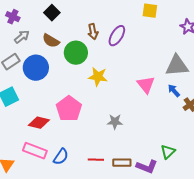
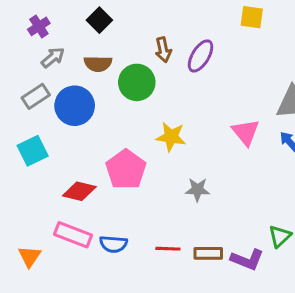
purple cross: (13, 17) -> (39, 26), turned 32
brown semicircle: (51, 41) -> (98, 64), turned -30
yellow star: (98, 77) -> (171, 137), moved
blue semicircle: (61, 157) -> (113, 244), turned 60

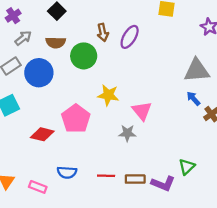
pink triangle: (246, 132) -> (142, 111), moved
pink rectangle: (73, 235) -> (38, 187), moved, size x0.7

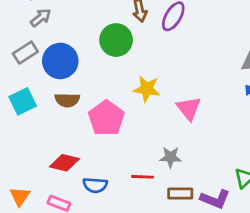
brown semicircle: (56, 42) -> (67, 100), moved
gray star: (127, 133) -> (170, 157), moved
red diamond: (42, 134) -> (64, 163), moved
red line: (106, 176) -> (143, 177), moved

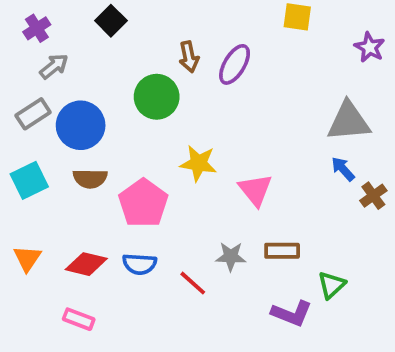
red line: (143, 177) -> (193, 283), turned 40
blue semicircle: (95, 185) -> (139, 264), moved
brown rectangle: (180, 194) -> (282, 251), moved
orange triangle: (20, 196) -> (27, 258), moved

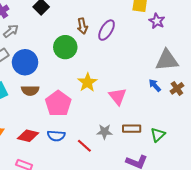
purple star: (370, 47) -> (157, 21), moved
yellow star: (198, 163) -> (87, 82), turned 30
blue arrow: (343, 169) -> (155, 85), moved
brown cross: (373, 196) -> (177, 88), moved
green triangle: (332, 285) -> (158, 135), moved

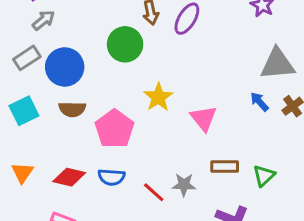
gray star: (105, 132) -> (184, 185), moved

